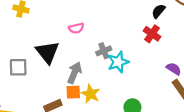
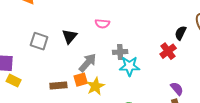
black semicircle: (158, 11) -> (180, 33), turned -32
black triangle: (47, 52) -> (70, 36), size x0.7
orange square: (73, 92) -> (81, 80), turned -32

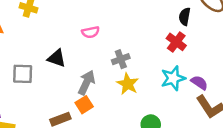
black triangle: (70, 36) -> (57, 58), turned -35
cyan star: (130, 66) -> (173, 78), moved
yellow star: (96, 86) -> (128, 84), moved

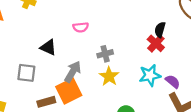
black semicircle: (185, 17) -> (160, 30), moved
gray square: (23, 74) -> (26, 73), moved
orange square: (84, 105) -> (69, 91), size x1.6

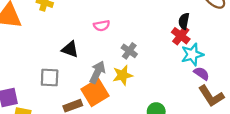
gray cross: (105, 54) -> (129, 51), turned -35
cyan star: (150, 75) -> (192, 54), moved
yellow star: (109, 76) -> (123, 75), moved, turned 30

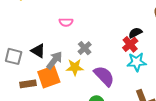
black semicircle: (184, 21) -> (135, 33), turned 40
black triangle: (70, 49) -> (38, 51), moved
purple semicircle: (201, 73) -> (104, 76), moved, size x1.6

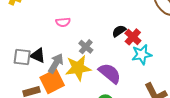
black semicircle: (135, 33) -> (119, 31), moved
gray square: (14, 56) -> (22, 57), moved
yellow star: (75, 67) -> (78, 68), size x1.4

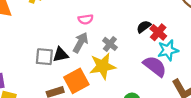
black triangle: (38, 55) -> (61, 55), turned -35
gray arrow: (56, 63) -> (80, 42), moved
purple semicircle: (110, 73) -> (155, 66), moved

